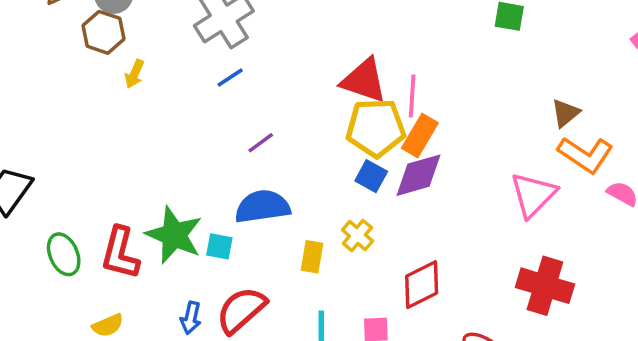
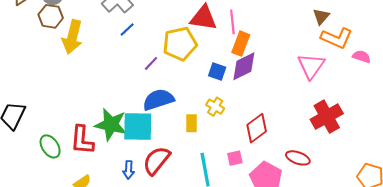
yellow arrow: (134, 74) -> (72, 37), size x2.0
yellow pentagon: (376, 128) -> (180, 44), moved
cyan square: (219, 246) -> (138, 127), size x2.0
red cross: (545, 286) -> (327, 117), turned -36

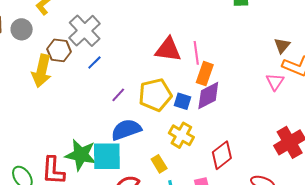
brown hexagon: (51, 16) -> (59, 50), moved
yellow pentagon: (180, 44) -> (155, 95), moved
pink triangle: (311, 66) -> (275, 82), moved, size x0.7
yellow cross: (215, 107) -> (181, 135), size x1.4
yellow rectangle: (191, 123) -> (159, 164), moved, turned -30

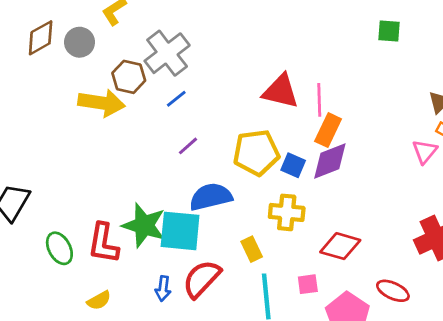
yellow arrow: (42, 71) -> (102, 103), turned -100
purple line: (118, 95) -> (188, 146), moved
yellow cross: (181, 135) -> (287, 212), turned -30
red diamond: (222, 155) -> (340, 246), turned 48

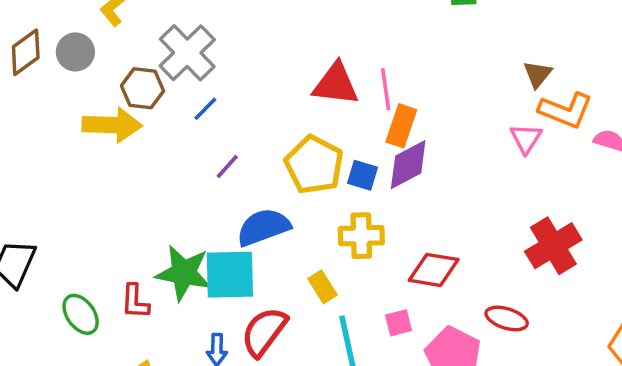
yellow pentagon: (256, 153) -> (314, 165), turned -30
red L-shape: (103, 243) -> (135, 301), size x0.7

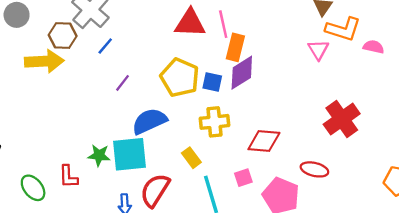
green star: (184, 273) -> (99, 155), size x0.6

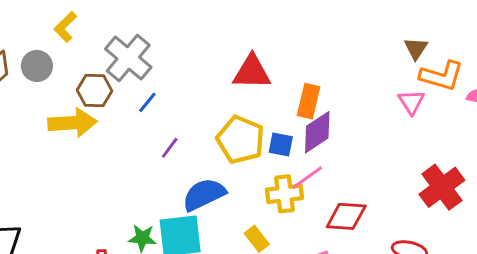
pink line: (223, 24) -> (307, 178), moved, turned 68

